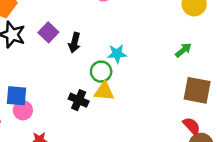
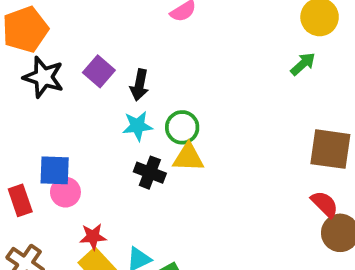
green arrow: (183, 50) -> (303, 64), moved
cyan star: (117, 54) -> (137, 126), moved

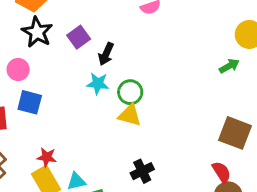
black cross: (150, 173) -> (142, 171), moved, turned 30
pink circle: (65, 192) -> (18, 70), moved

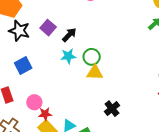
black arrow: (106, 54) -> (69, 35), turned -147
pink circle: (18, 70) -> (34, 102), moved
blue square: (30, 102) -> (23, 65), moved, turned -30

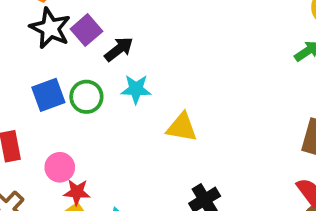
purple square: (48, 28) -> (86, 30), moved
black arrow: (69, 35) -> (119, 49), moved
green circle: (92, 57) -> (86, 97), moved

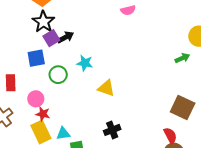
purple square: (86, 30) -> (51, 38), moved
black arrow: (119, 49) -> (66, 37), moved
green circle: (86, 97) -> (58, 75), moved

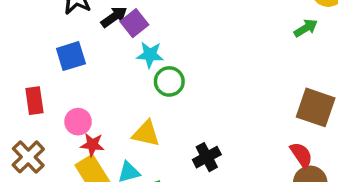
purple square: (51, 38) -> (134, 23), moved
green circle: (58, 75) -> (169, 81), moved
yellow triangle: (106, 88) -> (146, 134), moved

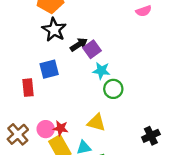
red rectangle: (34, 101) -> (28, 88), moved
pink circle: (78, 122) -> (46, 129), moved
black cross: (207, 157) -> (151, 136), moved

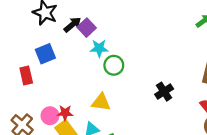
black cross: (151, 136) -> (164, 92), moved

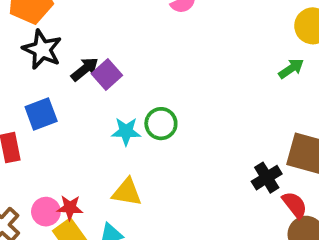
cyan star: (99, 48) -> (126, 131), moved
green circle: (114, 65) -> (161, 124), moved
black cross: (164, 92) -> (267, 178), moved

